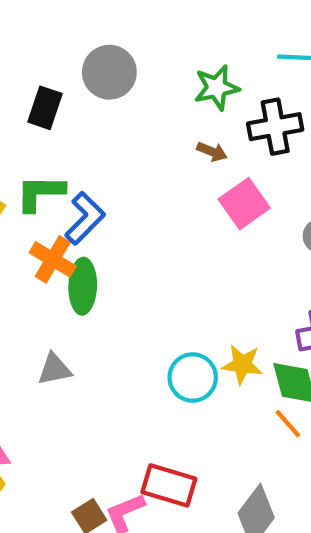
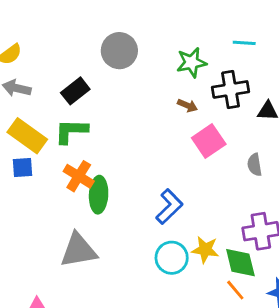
black rectangle: (45, 108) -> (75, 91), moved, turned 32
blue L-shape: (85, 218) -> (169, 207), moved
gray triangle: (54, 369) -> (78, 250), size x1.6

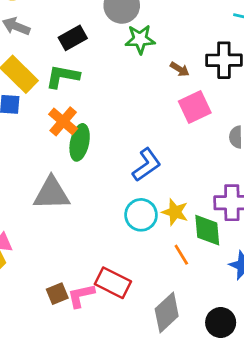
green star: (191, 62) -> (140, 39), moved
orange line: (235, 290) -> (181, 255), moved

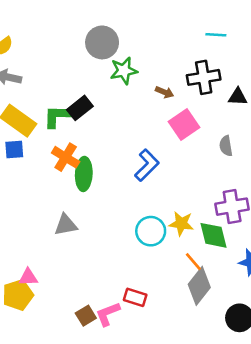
black rectangle: (73, 38) -> (80, 108), moved
blue L-shape: (147, 165) -> (147, 165), moved
gray triangle: (52, 193) -> (66, 225), size x0.7
red rectangle: (113, 283) -> (135, 297), size x0.7
gray diamond: (167, 312) -> (199, 286), moved

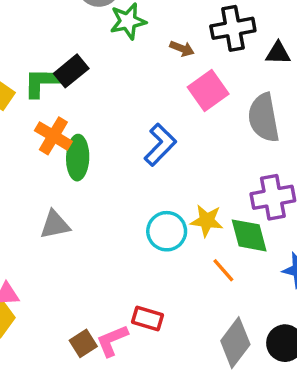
gray semicircle: (226, 146) -> (264, 118), size x1.8
gray diamond: (199, 286) -> (235, 343), moved

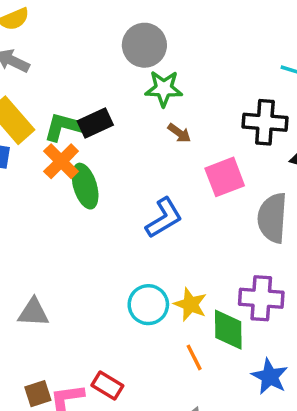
brown arrow: (182, 49) -> (179, 133), moved
orange cross: (53, 136) -> (61, 161), moved
green ellipse: (78, 158) -> (85, 186), moved, turned -33
gray triangle: (55, 225) -> (33, 312), moved

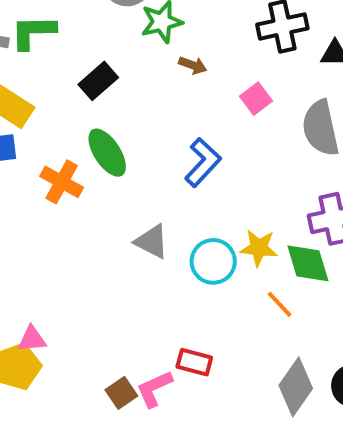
green L-shape: (65, 127) -> (33, 32), moved
orange cross: (61, 161) -> (62, 182), moved
pink square: (225, 177) -> (256, 99), size x0.7
gray triangle: (33, 312) -> (152, 242), moved, turned 40

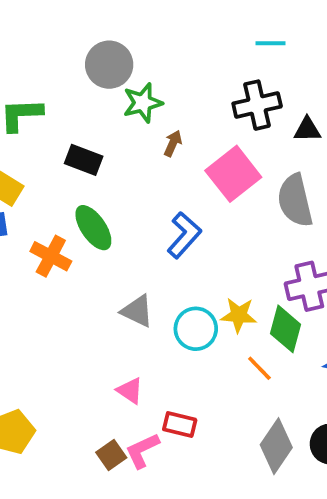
brown arrow: (193, 65) -> (173, 143), turned -85
black rectangle: (98, 81) -> (84, 160), turned 63
pink square: (256, 99) -> (233, 174), size x1.8
green diamond: (308, 263) -> (286, 329), turned 33
pink triangle: (32, 339) -> (130, 391), moved, turned 40

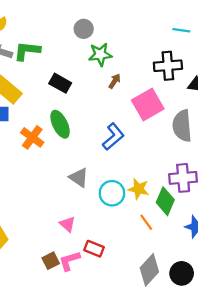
gray circle: (109, 65) -> (84, 29), size x0.7

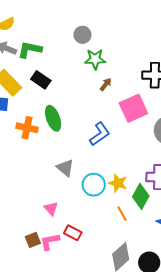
black rectangle: (60, 83) -> (41, 80), moved
orange cross: (32, 137) -> (27, 128), turned -30

